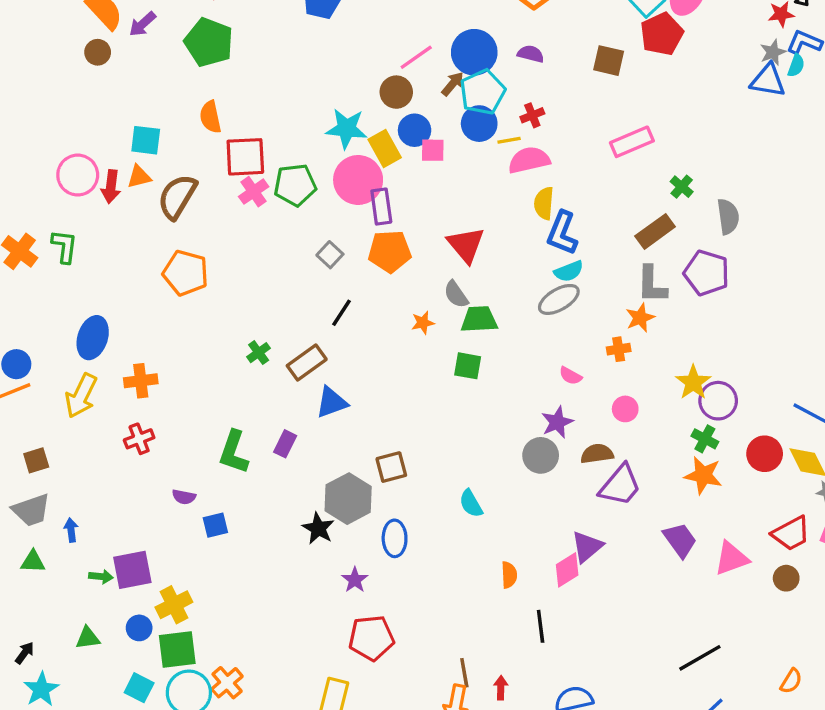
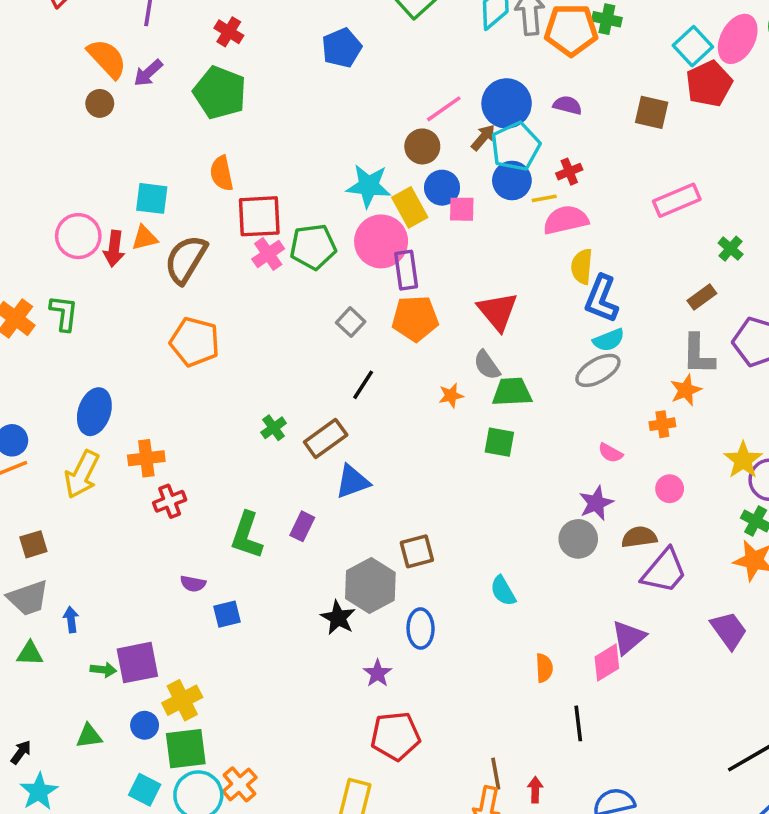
brown rectangle: (655, 231) -> (702, 297), size x0.7
red cross: (139, 439) -> (170, 501), moved

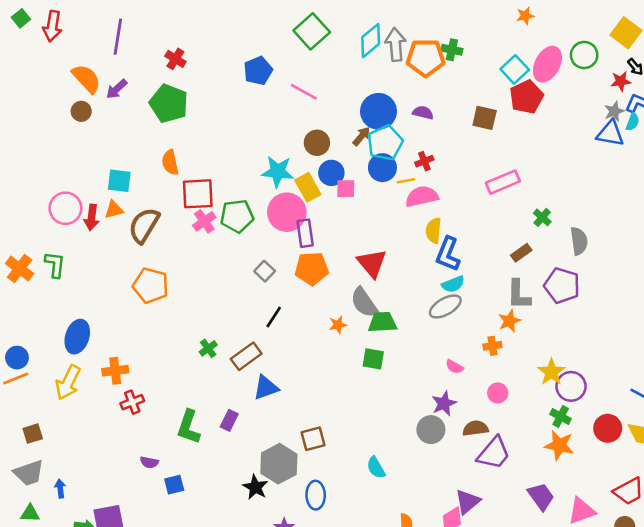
pink line: (444, 109) -> (304, 92), moved, turned 64
gray semicircle: (487, 365) -> (364, 303), size x1.4

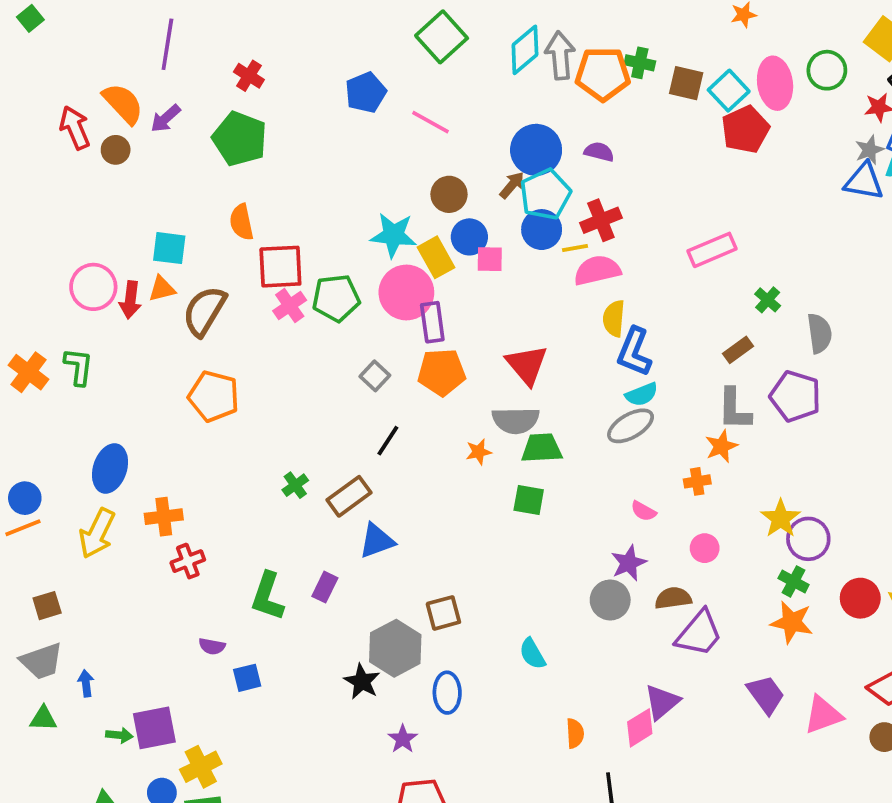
red arrow: (52, 26) -> (75, 128), moved, turned 148
pink ellipse: (547, 64) -> (775, 83), turned -36
brown square: (485, 118) -> (686, 83), moved
red cross: (424, 161) -> (601, 220), size x1.5
gray semicircle: (364, 303) -> (516, 420), turned -56

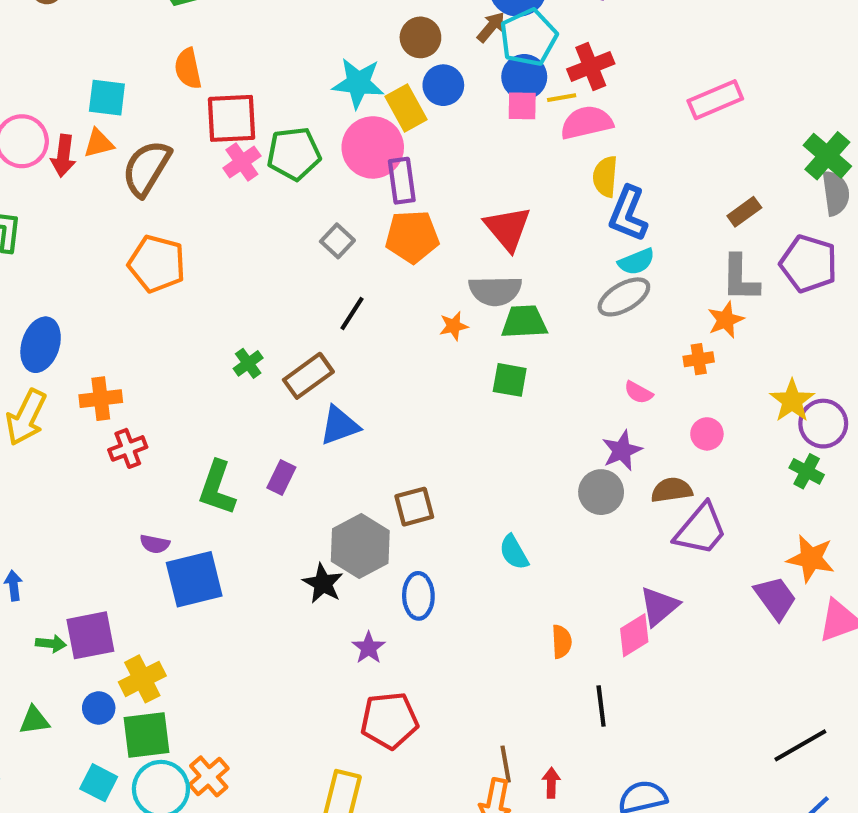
pink square: (490, 259) -> (522, 106), moved
green cross: (768, 300) -> (827, 156), moved, size x1.6
orange star: (792, 622) -> (811, 559), moved
blue square: (247, 678) -> (194, 579), size x1.8

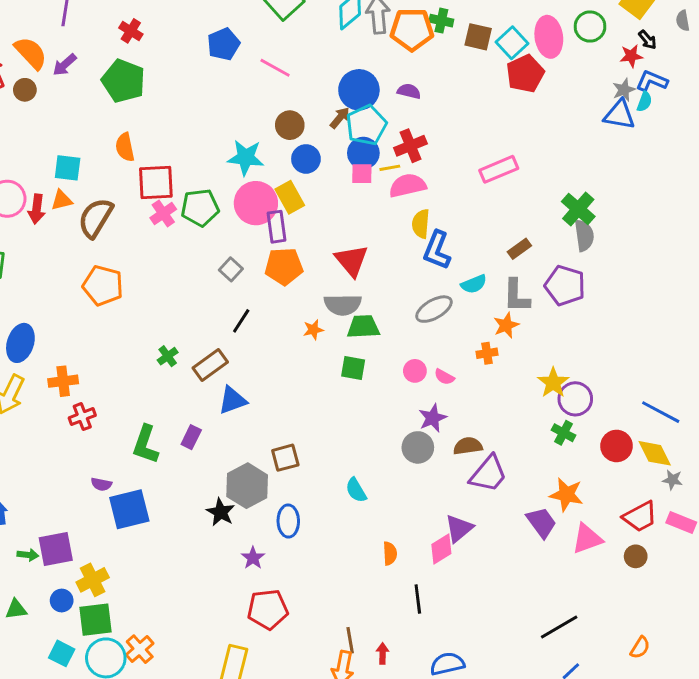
yellow rectangle: (406, 108) -> (290, 197), moved
cyan semicircle: (636, 262) -> (474, 284), moved
pink circle: (707, 434) -> (415, 371), moved

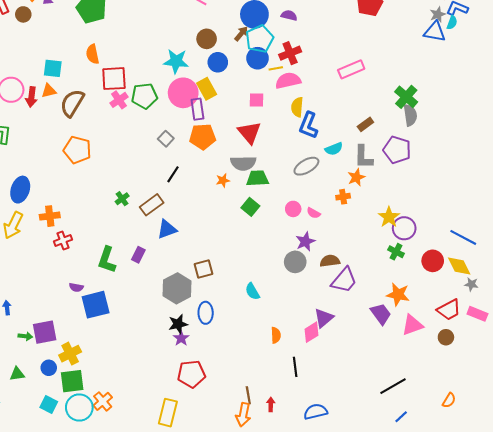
pink square: (362, 174) -> (256, 100), moved
green square: (353, 368) -> (250, 207), turned 30
black star: (221, 512) -> (178, 324), moved, turned 30

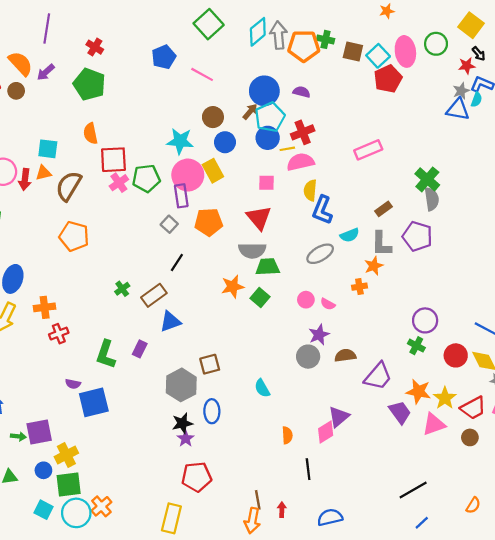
purple rectangle: (197, 109) -> (181, 196), moved
orange star: (223, 180) -> (233, 287), moved, size x1.5
yellow star: (389, 217) -> (445, 398), moved
purple trapezoid: (344, 280) -> (378, 376), moved

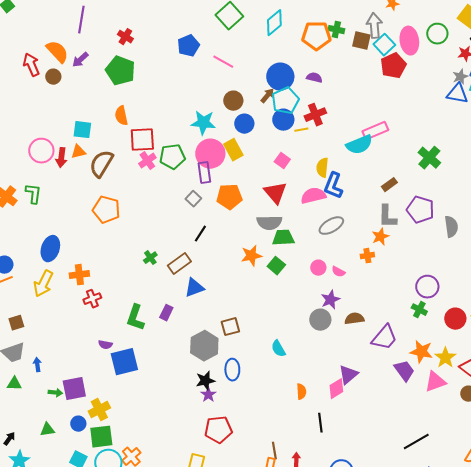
gray arrow: (279, 35) -> (374, 26), moved
pink semicircle: (300, 162) -> (313, 196), moved
pink square: (267, 183) -> (282, 161), turned 35
gray semicircle: (432, 199) -> (451, 227), moved
cyan semicircle: (350, 235) -> (359, 145), moved, size x1.5

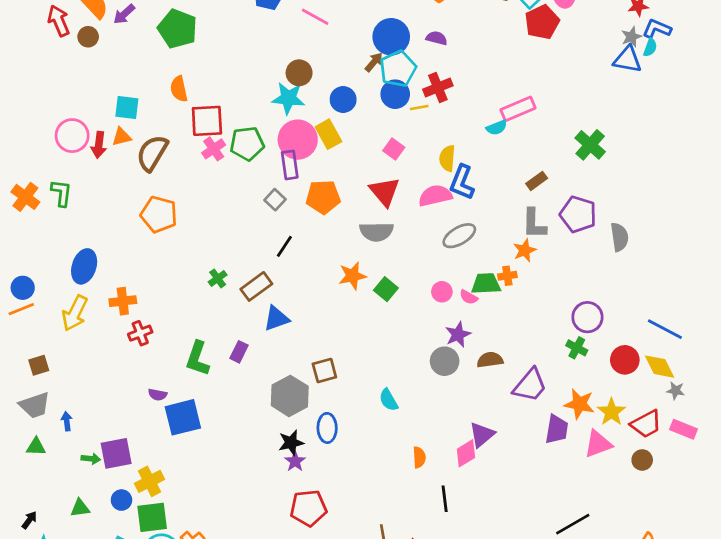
brown circle: (233, 101) -> (299, 73), moved
cyan semicircle: (359, 145) -> (497, 128), size x0.6
green trapezoid: (283, 238) -> (486, 284), moved
purple trapezoid: (404, 371) -> (557, 429), turned 45

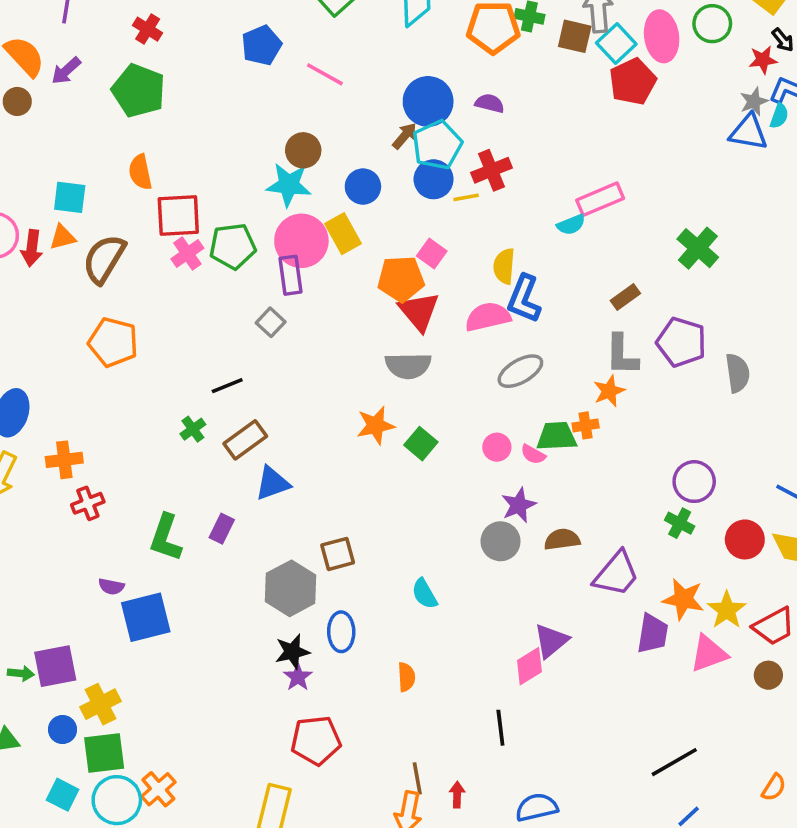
orange pentagon: (323, 197) -> (401, 279), moved
black line: (284, 246) -> (227, 386), moved, turned 35
orange semicircle: (419, 457) -> (406, 677), moved

